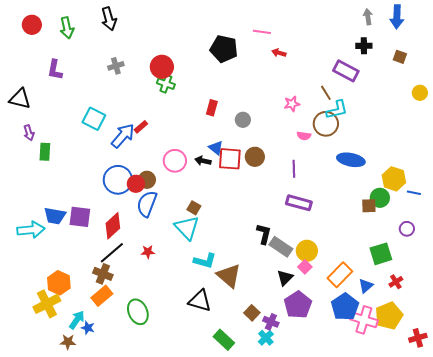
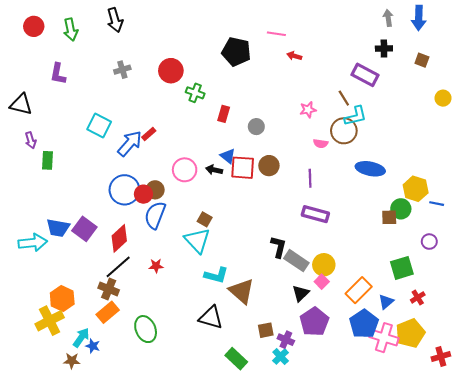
green cross: (166, 84) -> (195, 93), moved
purple square: (80, 217) -> (84, 229), turned 30
brown square: (252, 313) -> (266, 330), turned 35

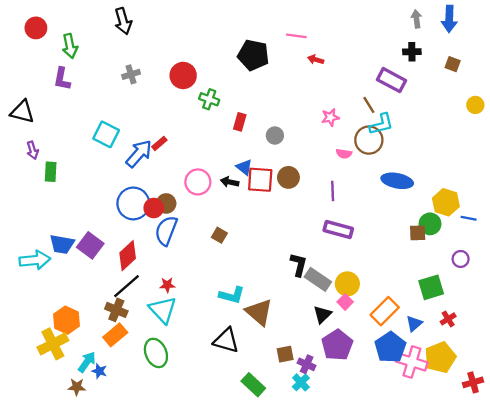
green arrow: (71, 30) -> (70, 46), moved
cyan triangle: (197, 240) -> (163, 310), moved

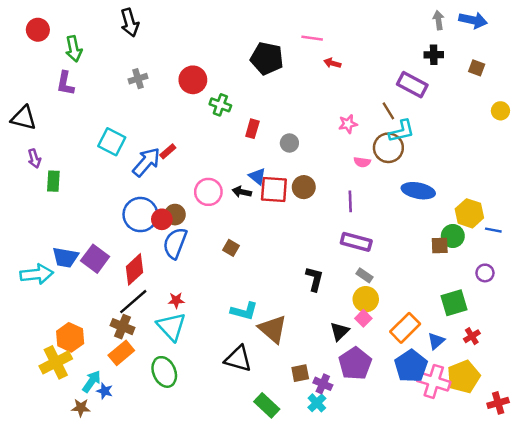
blue arrow: (449, 19) -> (473, 20), turned -80
gray rectangle: (318, 279) -> (365, 275), moved, size x0.6

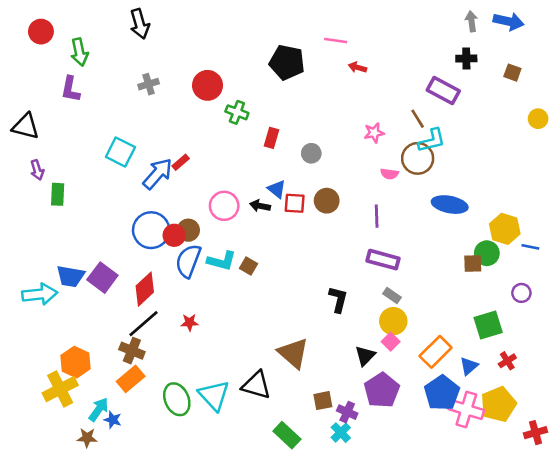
red square: (274, 189) -> (295, 203), size x0.7
cyan L-shape: (244, 311) -> (222, 261), moved
cyan triangle: (171, 327) -> (214, 395), moved

